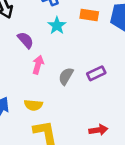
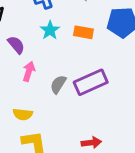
orange rectangle: (89, 15) -> (83, 32), moved
purple rectangle: (96, 73) -> (91, 82), size x1.6

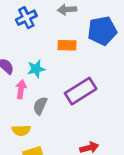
cyan star: (50, 30) -> (36, 69), moved, turned 30
gray semicircle: (58, 84) -> (40, 106), moved

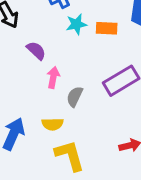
cyan star: (36, 69) -> (76, 24), moved

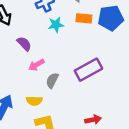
orange rectangle: (107, 28) -> (84, 18), moved
pink arrow: (53, 77) -> (36, 65), turned -133

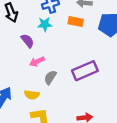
orange rectangle: (84, 18) -> (76, 21), moved
cyan star: (56, 25) -> (45, 24), moved

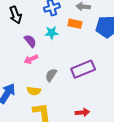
cyan star: (45, 24) -> (52, 33), moved
pink arrow: (37, 62) -> (31, 59), moved

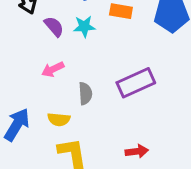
purple semicircle: (30, 41) -> (54, 27), moved
gray semicircle: (51, 75) -> (85, 93), turned 144

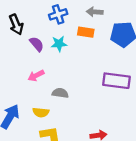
purple rectangle: (136, 83) -> (116, 81), moved, turned 32
gray semicircle: (85, 93) -> (60, 93), turned -77

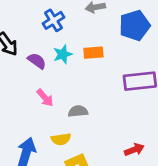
orange rectangle: (86, 32) -> (93, 53), moved
pink arrow: (36, 76) -> (45, 98), turned -91

